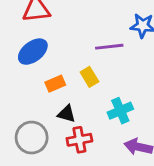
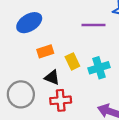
yellow rectangle: (89, 77) -> (72, 61), moved
cyan cross: (120, 111) -> (99, 68), moved

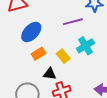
blue ellipse: (29, 23) -> (31, 32), moved
cyan cross: (99, 68) -> (85, 46), moved

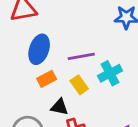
purple line: (73, 22) -> (81, 56), moved
blue ellipse: (31, 32) -> (39, 49), turned -30

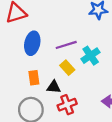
orange rectangle: (47, 79) -> (34, 78), moved, turned -64

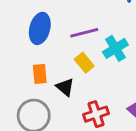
black triangle: (54, 87) -> (65, 87), turned 32
red cross: (67, 105) -> (96, 114), moved

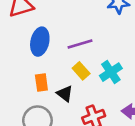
cyan cross: (115, 48) -> (111, 72), moved

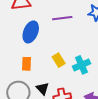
purple line: (80, 44) -> (62, 18), moved
black triangle: (65, 94) -> (43, 88), moved

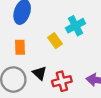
cyan cross: (81, 65) -> (75, 26), moved

